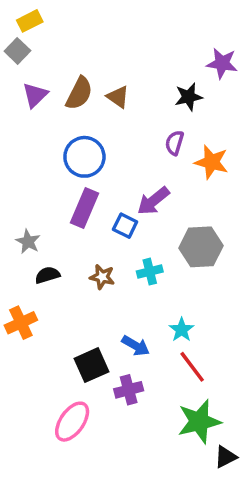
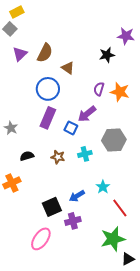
brown triangle: (118, 97) -> (68, 68), moved
purple semicircle: (174, 143) -> (99, 89), moved
gray star: (28, 242) -> (11, 128), moved
blue arrow: (136, 346) -> (77, 196), turned 119
red line: (192, 367) -> (120, 208), moved

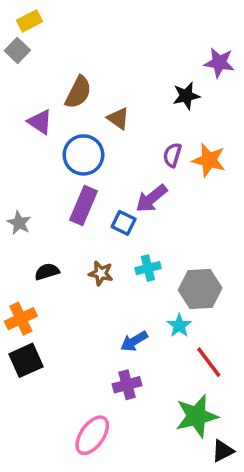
purple triangle: (20, 54) -> (40, 122), moved, turned -42
gray hexagon: (114, 140) -> (200, 289), moved
black square: (52, 207) -> (26, 360), moved
pink ellipse: (41, 239) -> (92, 435), moved

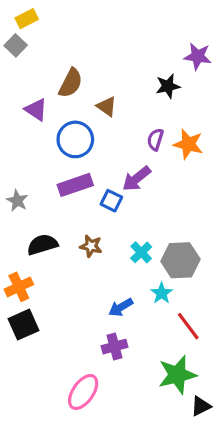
purple rectangle: (83, 205) -> (75, 185), turned 48
cyan cross: (148, 268) -> (141, 252), moved, turned -30
black semicircle: (47, 272) -> (42, 245), size x1.4

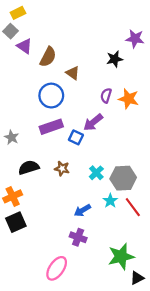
purple triangle: (36, 110) -> (24, 46), moved
red line: (188, 326) -> (133, 207), moved
purple cross: (115, 347) -> (78, 237), turned 35

